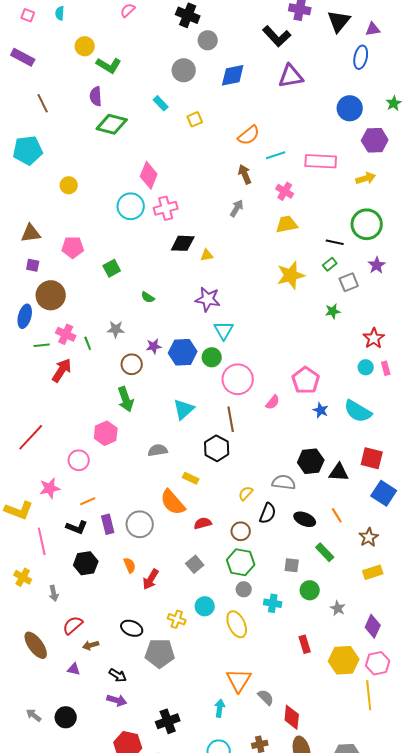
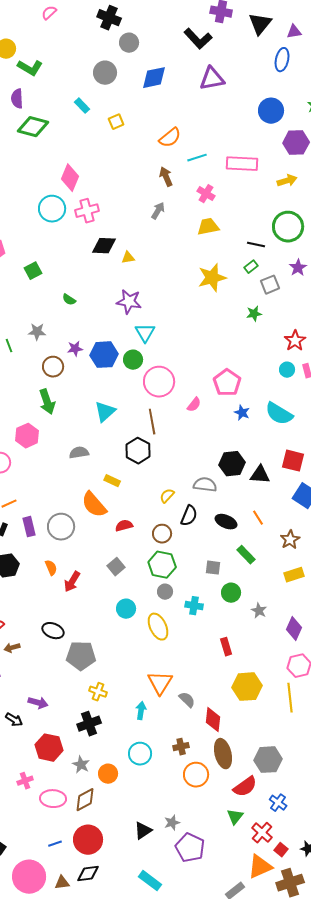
yellow cross: (177, 619) -> (98, 692), moved
yellow hexagon: (344, 660) -> (247, 687), moved
black arrow: (118, 675) -> (14, 720), moved

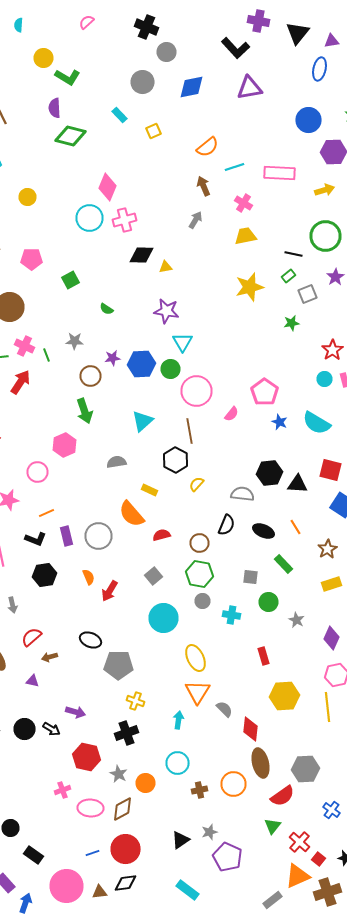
yellow semicircle: (167, 496) -> (196, 484), moved
cyan circle: (126, 609) -> (164, 618), size x1.5
yellow ellipse: (158, 627) -> (196, 658), moved
brown cross: (181, 747) -> (200, 790), moved
blue cross: (278, 803) -> (332, 810), moved

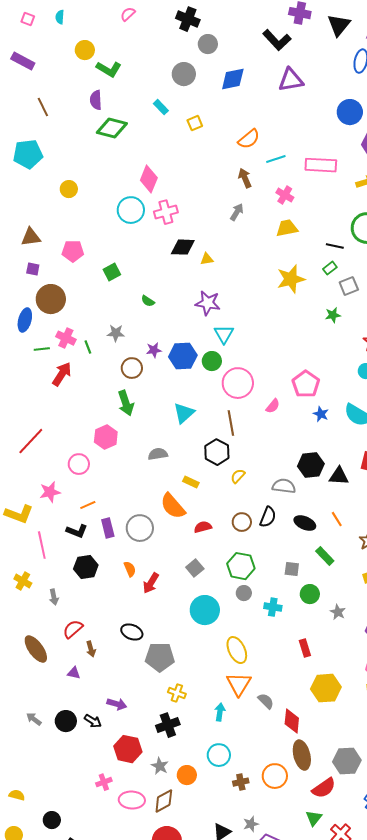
brown circle: (200, 543) -> (242, 522), moved
brown arrow: (50, 657) -> (91, 649), turned -91

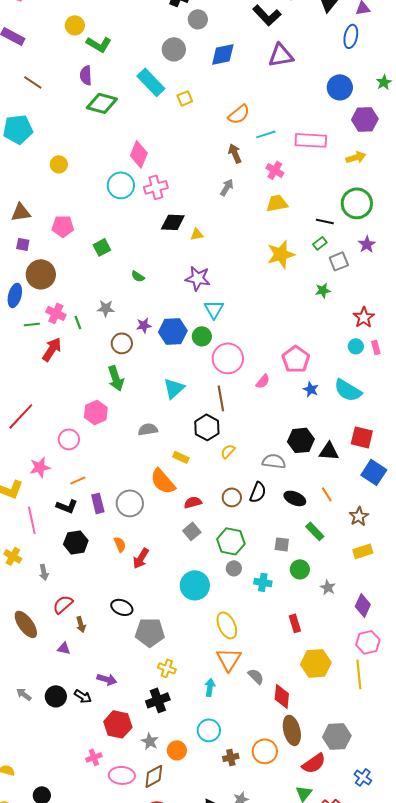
brown line: (43, 107) -> (33, 82), turned -30
cyan rectangle: (161, 107) -> (151, 82), size x1.8
gray square: (195, 568) -> (192, 531), moved

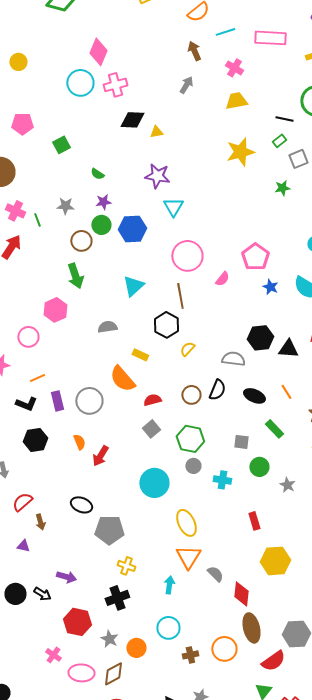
purple star: (144, 325) -> (103, 202), moved
green circle: (202, 336) -> (101, 225), moved
pink cross: (94, 757) -> (53, 655), turned -35

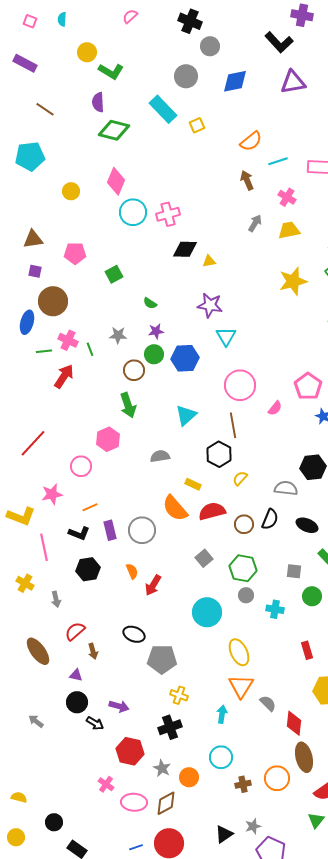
pink diamond: (98, 52) -> (116, 181), moved
gray arrow: (186, 85) -> (255, 223), moved
red semicircle: (152, 400) -> (212, 511), moved, size x1.5
black circle: (15, 594) -> (77, 702), moved

